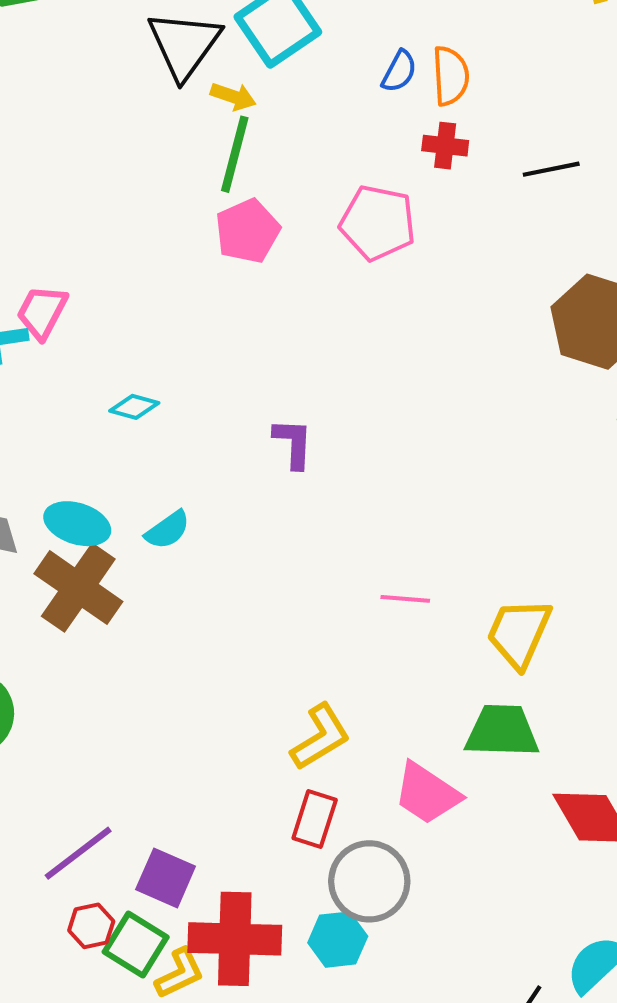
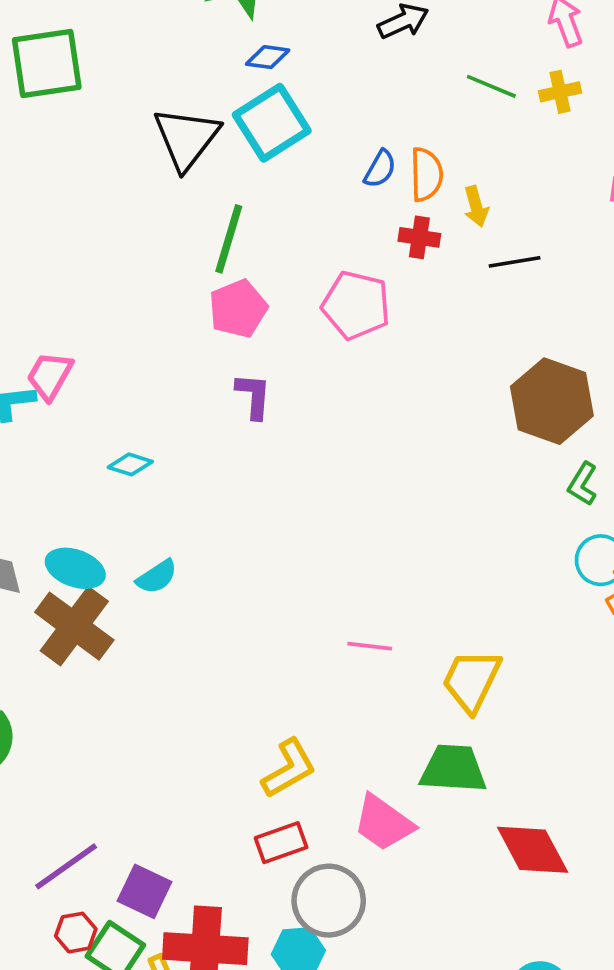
yellow arrow: (233, 96) -> (476, 206), moved, turned 54
purple L-shape: (293, 443) -> (253, 396), moved
red rectangle: (315, 819) -> (281, 843), turned 51

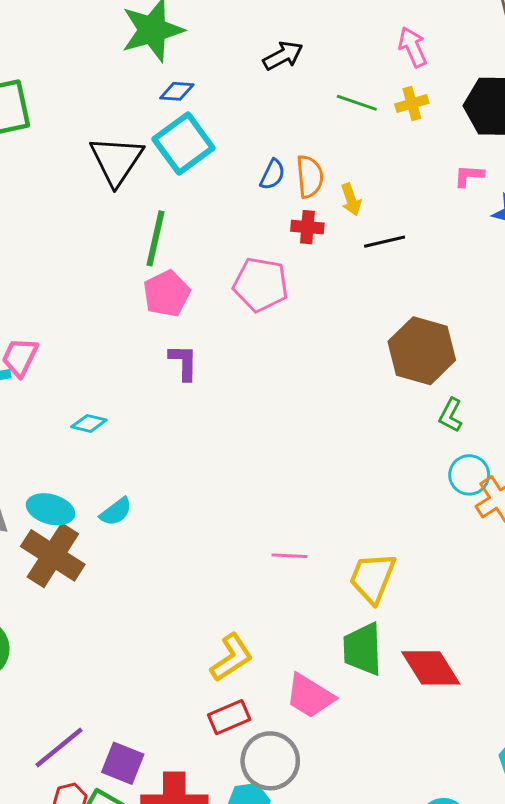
green trapezoid: (453, 769) -> (363, 649), turned -92
red diamond: (533, 850) -> (431, 668), moved

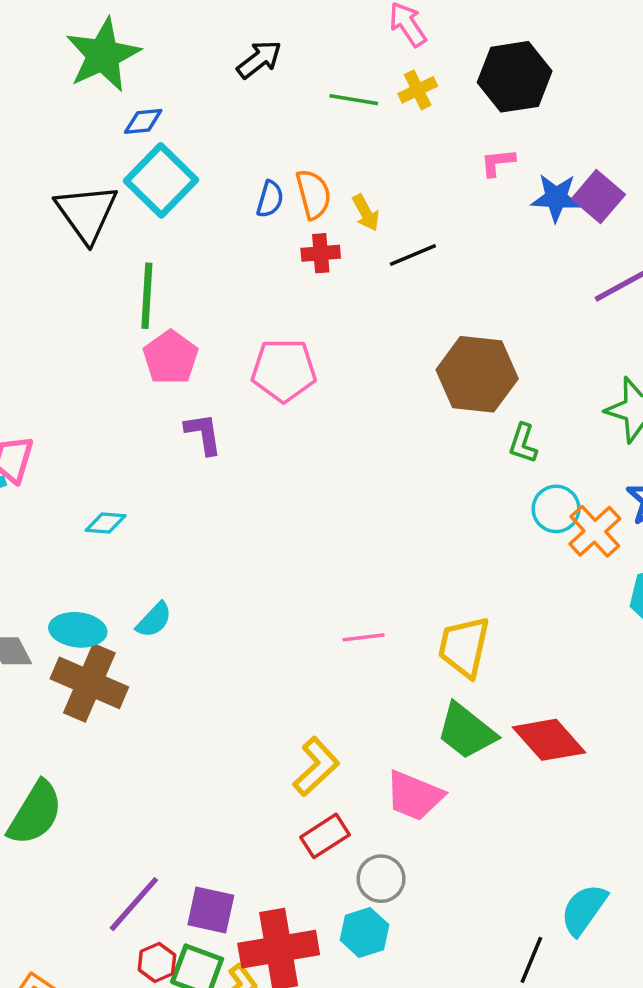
pink pentagon: (260, 284) -> (284, 370), moved
green trapezoid: (363, 649) -> (466, 731), turned -40
gray circle: (270, 761) -> (381, 879), size x0.7

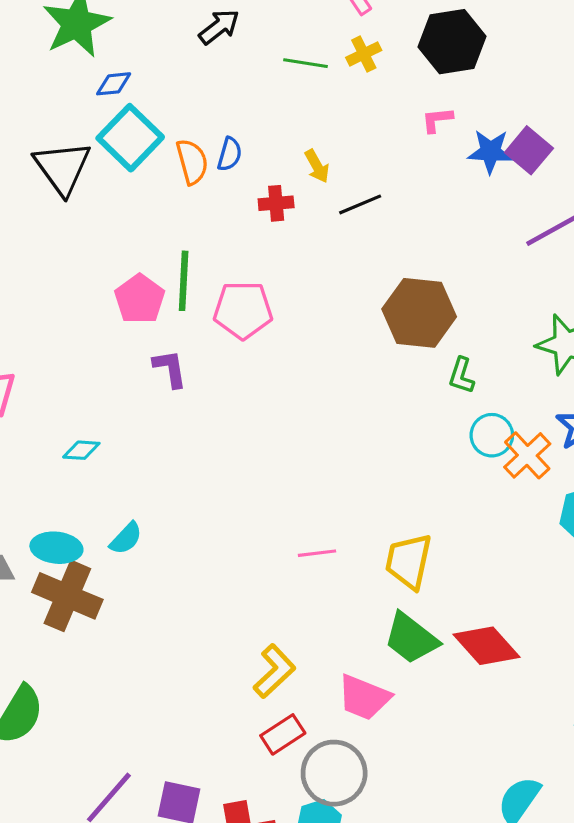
orange semicircle: (313, 194) -> (192, 162), moved
green line: (147, 296) -> (184, 281), moved
gray circle: (381, 879) -> (334, 773), size x1.5

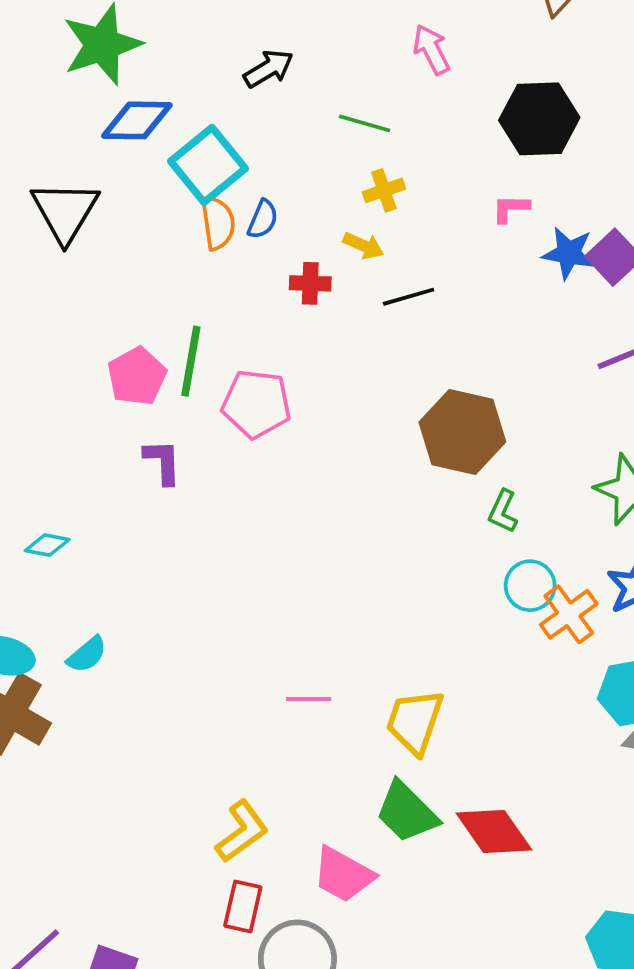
yellow cross: (364, 54) -> (384, 190), moved
blue diamond: (114, 84) -> (137, 120), size x1.6
cyan square: (130, 138) -> (208, 165), moved
yellow arrow: (317, 166) -> (363, 246), turned -44
red rectangle: (283, 734) -> (243, 906), turned -51

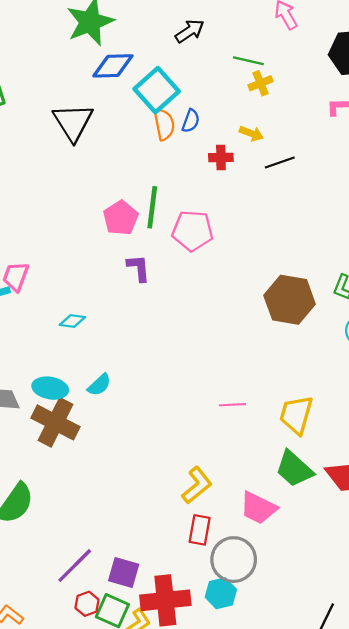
yellow cross: (384, 190) -> (260, 83), moved
brown hexagon: (462, 432) -> (290, 300), moved

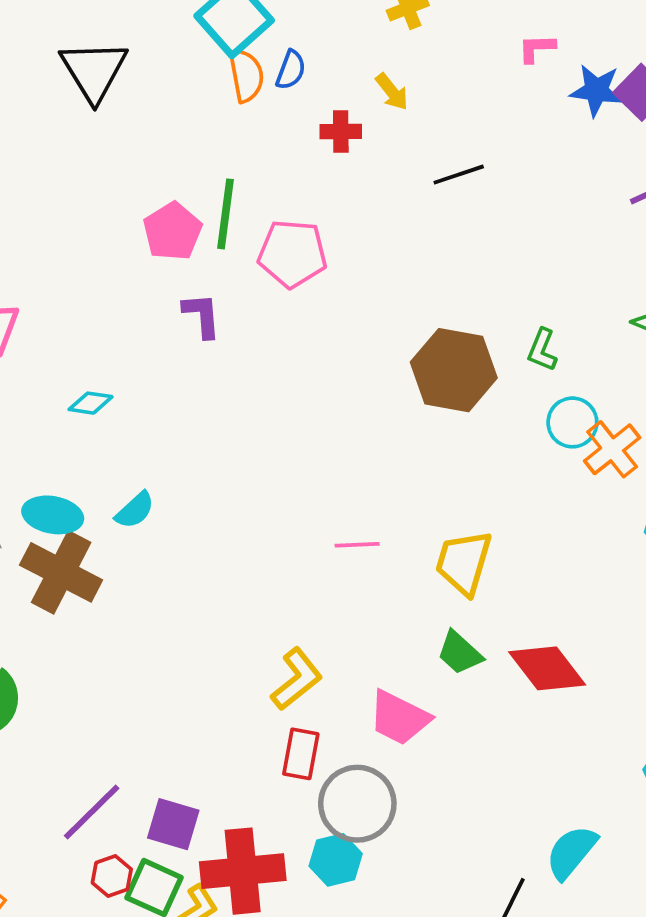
yellow arrow: (251, 133) -> (392, 92), turned 30
black line: (280, 162) -> (459, 175), moved
green trapezoid: (294, 469) -> (460, 653), size x0.7

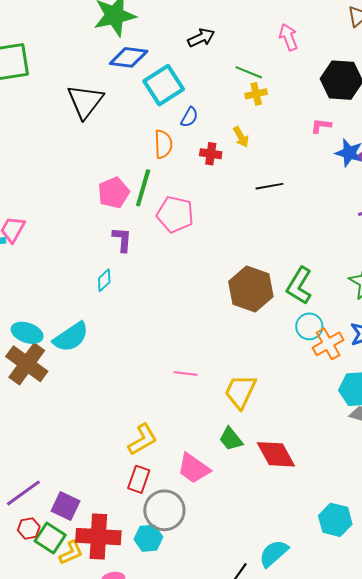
orange semicircle: (246, 75) -> (163, 144), moved
green L-shape: (542, 350) -> (299, 286), size x1.6
cyan diamond: (91, 403) -> (104, 280), moved, turned -60
cyan semicircle: (135, 510) -> (71, 337), size x1.6

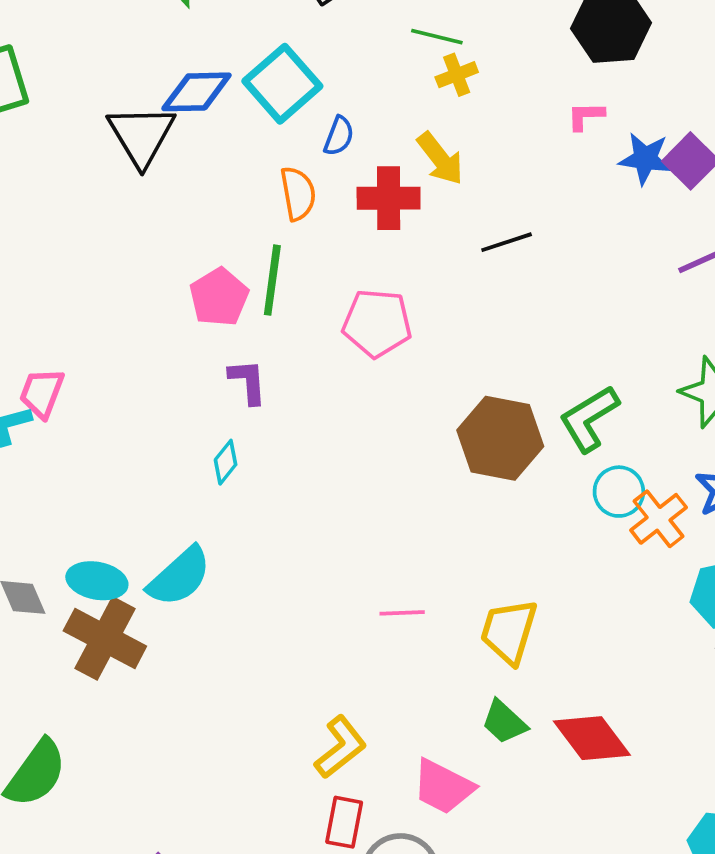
blue diamond: (129, 57) -> (196, 92), moved
yellow arrow: (241, 137) -> (440, 159), size x1.4
red cross: (211, 154) -> (389, 198), size x1.5
pink pentagon: (175, 214) -> (377, 323), moved
green L-shape: (299, 286) -> (589, 419), turned 36

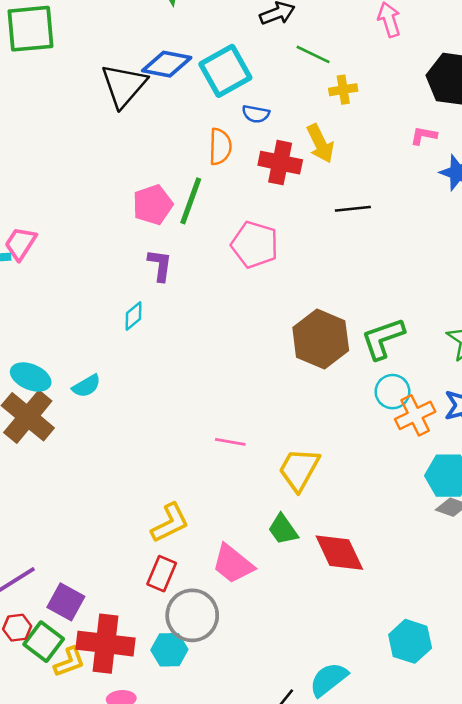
green line: (437, 37) -> (313, 54), moved
blue semicircle: (339, 136) -> (256, 114), turned 68
cyan semicircle: (179, 577) -> (86, 386), size x0.6

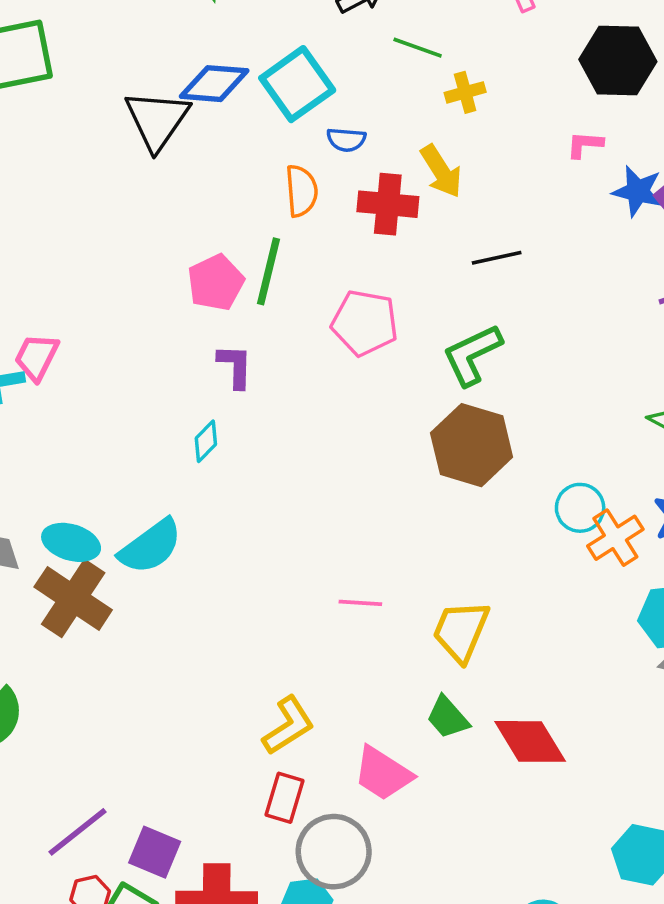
green L-shape: (383, 338) -> (472, 355), moved
cyan semicircle: (86, 386) -> (151, 546), size x1.6

